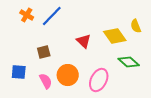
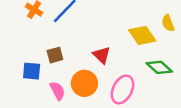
red triangle: (84, 41) -> (102, 55), moved
blue square: (19, 72) -> (32, 71), moved

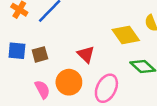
blue square: (32, 71) -> (17, 51), moved

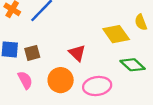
pink ellipse: (106, 88) -> (97, 86), turned 56
pink semicircle: (42, 89) -> (25, 80), moved

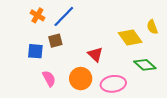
brown square: (32, 53) -> (55, 41), moved

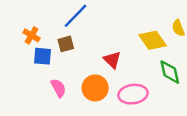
orange cross: (37, 15) -> (31, 35), moved
green diamond: (145, 65) -> (170, 72), turned 35

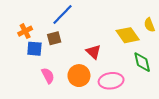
orange cross: (31, 35) -> (25, 31), turned 32

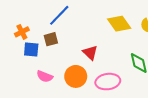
yellow diamond: (128, 35) -> (119, 24), moved
pink semicircle: (48, 76) -> (45, 76), turned 140

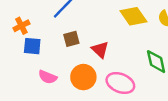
brown square: (51, 39) -> (71, 39), moved
pink ellipse: (108, 82) -> (120, 83), turned 30

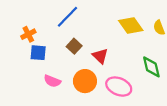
brown square: (71, 39) -> (74, 46), turned -32

